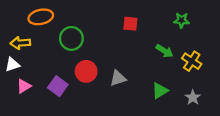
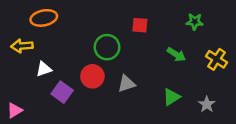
green circle: (71, 38) -> (107, 47), moved
yellow cross: (192, 61) -> (217, 59), moved
white triangle: (12, 65) -> (44, 69), moved
pink triangle: (24, 86) -> (15, 110), moved

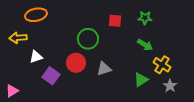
green star: (195, 22) -> (145, 18), moved
yellow cross: (217, 59) -> (162, 65), moved

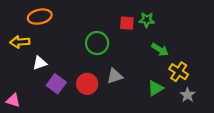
green star: (145, 18) -> (147, 20), moved
red circle: (76, 63) -> (87, 84), moved
pink triangle: (12, 91) -> (13, 100), turned 48

